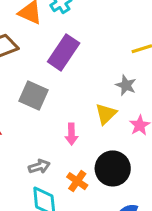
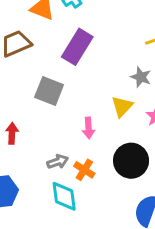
orange cross: (77, 181) -> (84, 170), moved

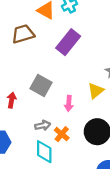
gray square: (49, 91) -> (41, 85), moved

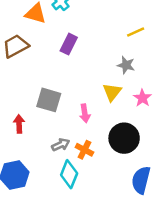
purple rectangle: (68, 42) -> (69, 44), size x0.7
cyan diamond: (44, 152) -> (69, 174), turned 35

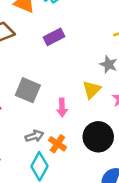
purple rectangle: (69, 44) -> (54, 37), turned 30

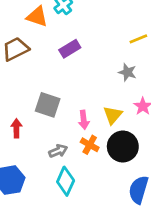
yellow triangle: (92, 90) -> (113, 115), moved
orange cross: (57, 144) -> (90, 145), moved

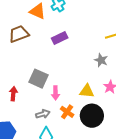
yellow triangle: (113, 115) -> (87, 91), turned 49
pink arrow: (84, 120) -> (55, 93), moved

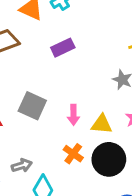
pink arrow: (55, 93) -> (73, 115), moved
gray arrow: (43, 114) -> (22, 166), moved

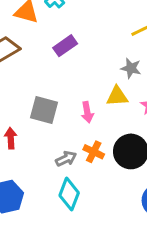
yellow triangle: (102, 124) -> (117, 96), moved
gray arrow: (22, 166) -> (66, 159), moved

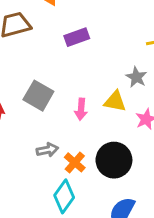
orange cross: (94, 152) -> (75, 162), moved
cyan diamond: (69, 194) -> (64, 196), moved

